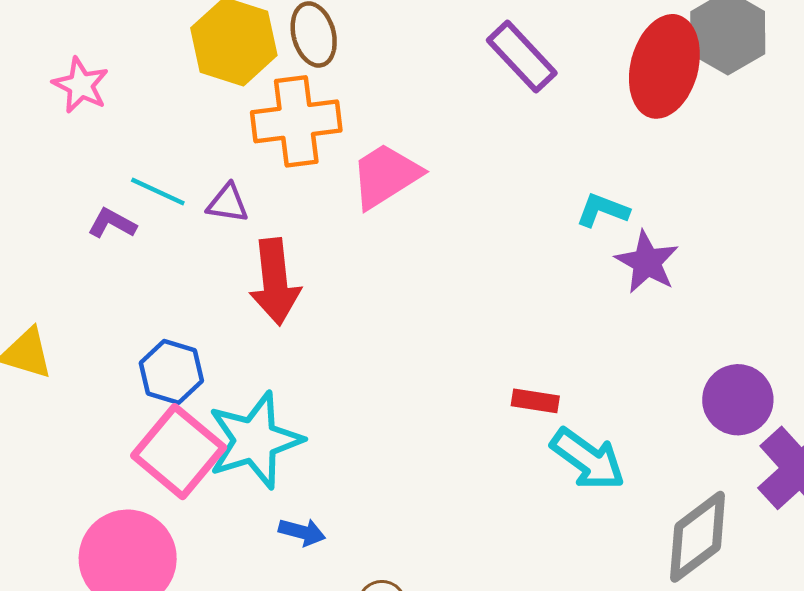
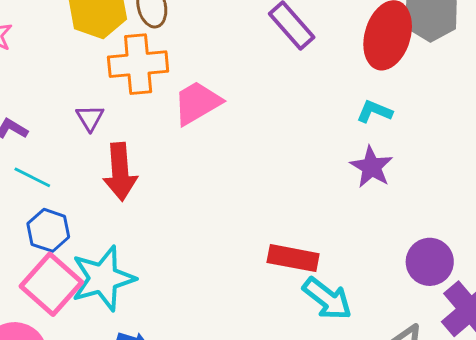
cyan line: (158, 192) -> (32, 177), moved
purple triangle: (228, 203) -> (90, 118), turned 48
cyan L-shape: (603, 210) -> (374, 112), moved
red rectangle: (535, 401) -> (293, 258), size x1.6

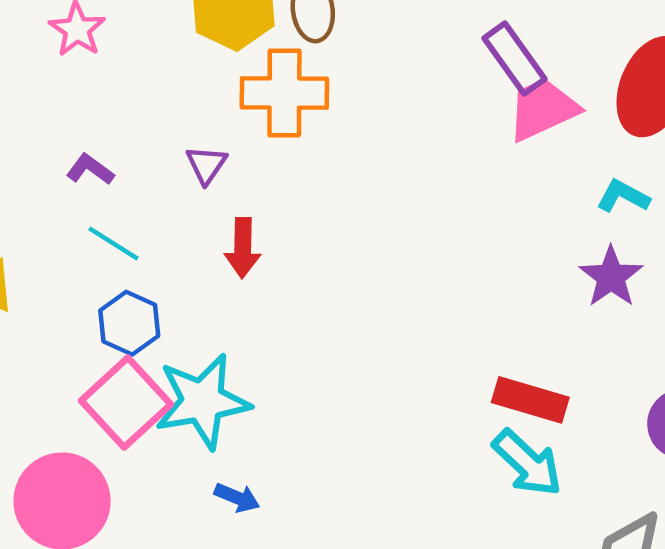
pink trapezoid: (197, 103) -> (543, 109), moved
red arrow: (120, 172) -> (243, 248), size x0.7
red rectangle: (293, 258) -> (530, 400), moved

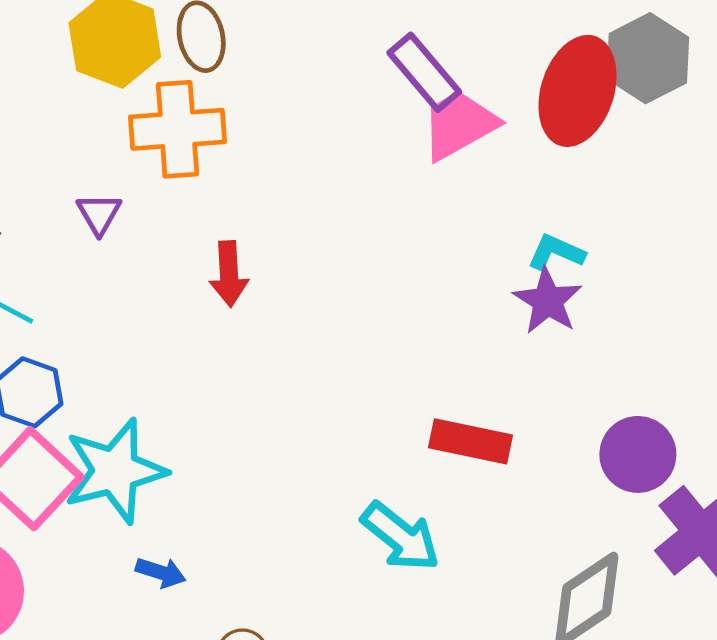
cyan L-shape: (623, 196) -> (556, 252), moved
red arrow: (243, 248) -> (229, 274), moved
cyan arrow: (527, 463) -> (401, 537), moved

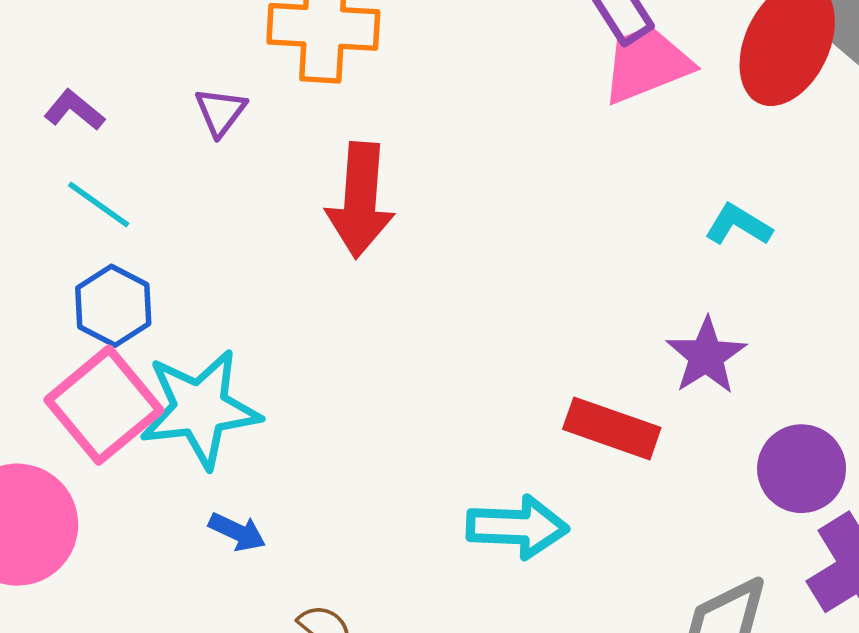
red arrow: (229, 274) -> (360, 200), size x1.5
purple star: (548, 301) -> (706, 356), moved
cyan arrow: (401, 537) -> (517, 527), turned -44

